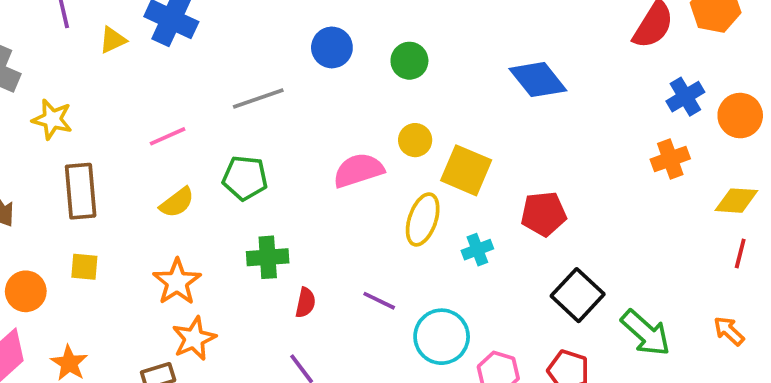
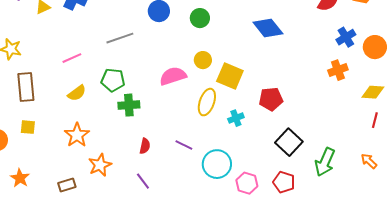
green cross: (268, 257) -> (129, 105), moved
green arrow: (646, 333) -> (325, 162), turned 72
orange star: (194, 339) -> (100, 165), moved

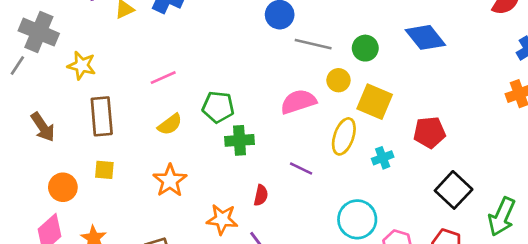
green circle: (200, 18) -> (365, 48), moved
gray line: (120, 38) -> (313, 44), moved, turned 32
purple line: (184, 145) -> (301, 169), moved
orange star: (100, 165) -> (222, 219), moved, turned 30

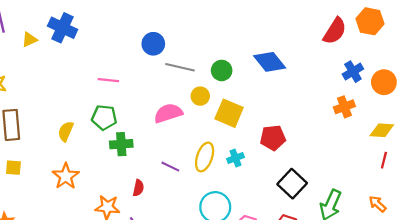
pink line: (163, 78) -> (108, 80), moved, turned 30
yellow semicircle: (170, 124) -> (66, 131), turned 150
yellow ellipse: (344, 136) -> (205, 157), moved

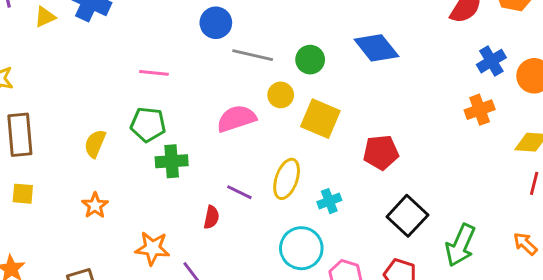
cyan cross: (235, 158) -> (329, 201), moved
orange star: (66, 176) -> (95, 205), size x0.7
red semicircle: (138, 188) -> (211, 217), moved

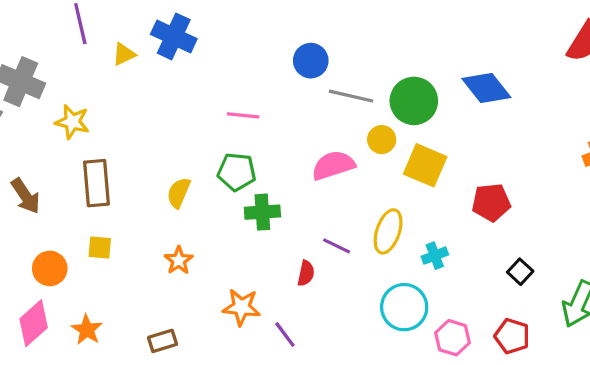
green circle: (310, 60) -> (414, 101), size x1.5
black square: (407, 216) -> (520, 272), size x0.6

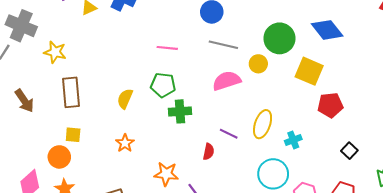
gray line: (351, 96) -> (223, 45), moved
yellow square: (425, 165) -> (309, 71), moved
orange circle: (50, 268) -> (59, 157), moved

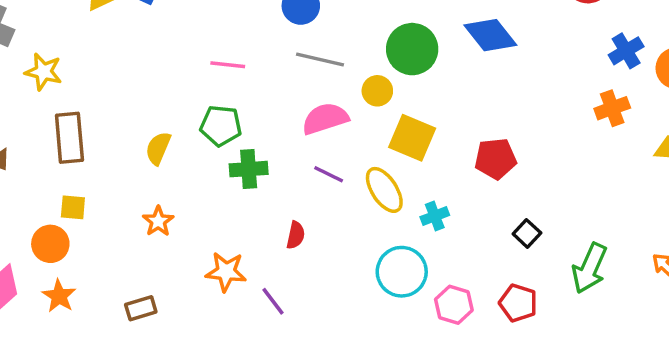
yellow square: (309, 71) -> (412, 138), moved
yellow ellipse: (263, 124) -> (384, 190), turned -52
purple line: (229, 134) -> (329, 174), moved

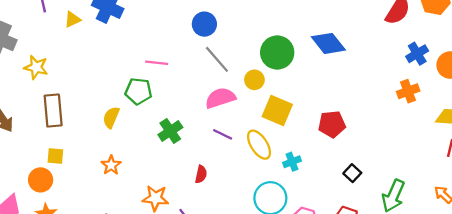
gray line: (320, 59) -> (217, 59), turned 36
green pentagon: (221, 126) -> (138, 91), moved
green cross: (249, 169) -> (170, 131), turned -30

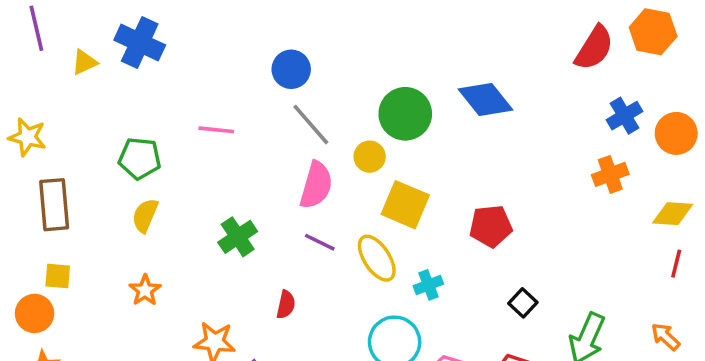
green pentagon: (138, 91) -> (140, 158), moved
pink semicircle: (220, 98) -> (316, 185), turned 124

